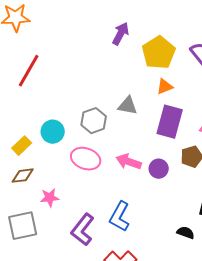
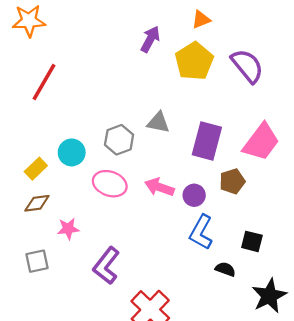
orange triangle: (165, 87) -> (201, 20), moved
blue L-shape: (120, 217) -> (201, 232), moved
gray square: (23, 226) -> (37, 261), size x0.7

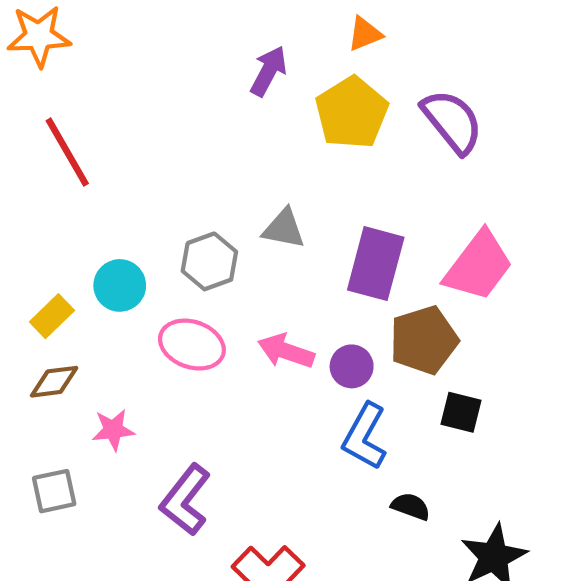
red line: (44, 82) -> (67, 152), turned -60
brown pentagon: (232, 181) -> (424, 340), size x1.4
black square: (252, 241) -> (461, 412), moved

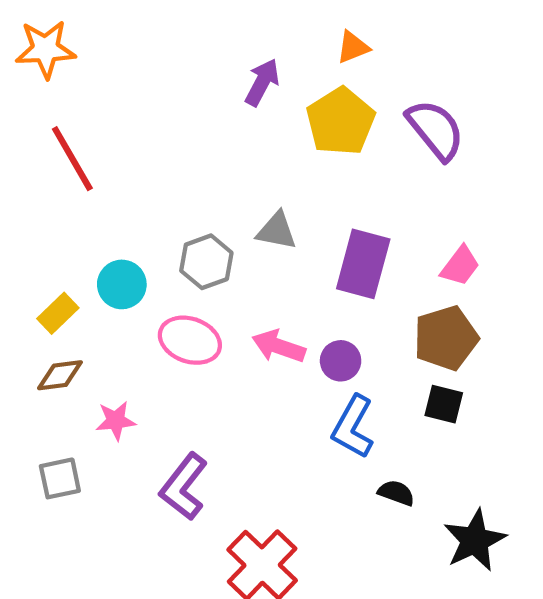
pink trapezoid: (478, 266) -> (460, 266), size x0.6
brown pentagon: (424, 340) -> (446, 338), moved

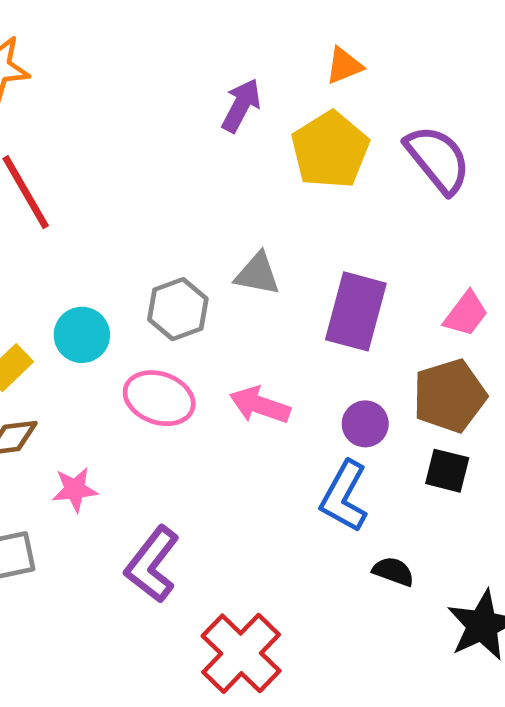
purple circle: (341, 361) -> (365, 424), moved

